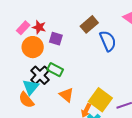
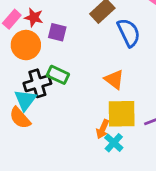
black cross: (40, 75) -> (37, 83), turned 30
orange triangle: (66, 95) -> (114, 80), moved
yellow square: (100, 100) -> (122, 114), turned -35

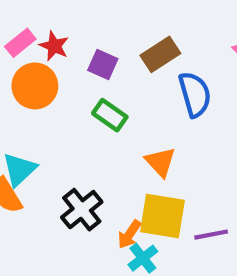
purple square: (57, 32) -> (103, 65), moved
green rectangle: (58, 75) -> (110, 115), moved
black cross: (37, 83) -> (82, 210), moved, turned -32

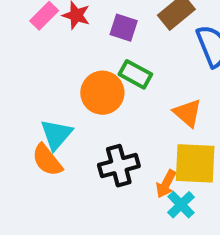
orange circle: (35, 86) -> (102, 93), moved
black cross: (82, 210) -> (119, 166), turned 30

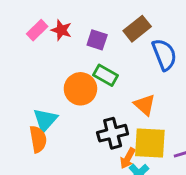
orange semicircle: (47, 160) -> (38, 139), turned -152
black cross: (119, 166) -> (113, 133), moved

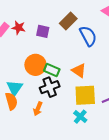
green rectangle: (106, 75) -> (52, 70), moved
black cross: (113, 133) -> (50, 87), moved
orange arrow: (128, 158) -> (38, 109), moved

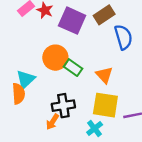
purple square: (43, 31) -> (72, 21), size x1.6
black cross: (50, 87) -> (63, 106), moved
orange arrow: (38, 109) -> (52, 122), moved

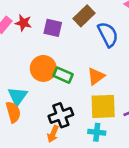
purple square: (72, 21) -> (53, 28), size x0.7
orange triangle: (104, 75) -> (96, 76), turned 48
cyan cross: (95, 129) -> (97, 132), turned -35

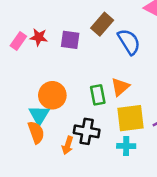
orange circle: (43, 68) -> (52, 95), moved
green rectangle: (63, 75) -> (98, 95), moved, turned 60
black cross: (61, 115) -> (87, 131), turned 35
orange arrow: (53, 134) -> (68, 145), moved

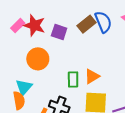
red star: (39, 37) -> (34, 25), size x1.5
blue semicircle: (129, 42) -> (103, 22), moved
orange circle: (52, 95) -> (38, 59), moved

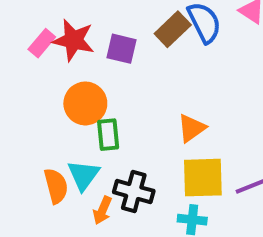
green rectangle: (73, 80) -> (108, 135), moved
cyan triangle: (24, 87) -> (84, 175), moved

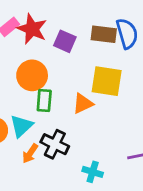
brown rectangle: (173, 29) -> (104, 34), turned 40
orange triangle: (191, 128) -> (83, 104), moved
yellow square: (203, 178) -> (107, 81), moved

